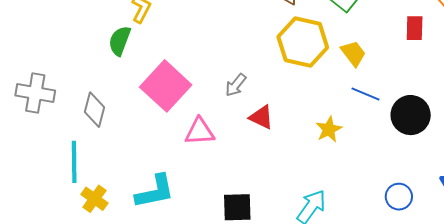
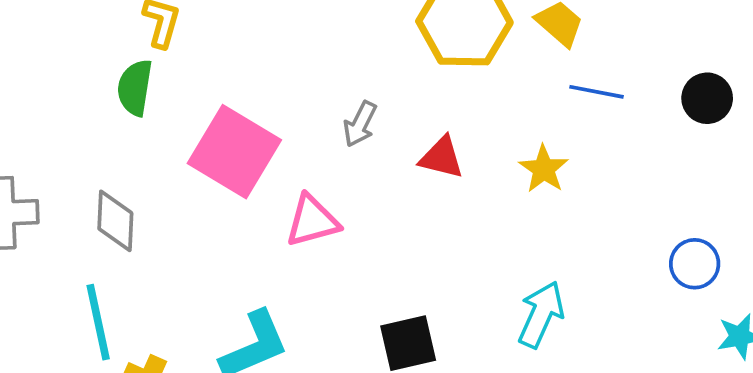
black circle: (411, 115) -> (707, 98), moved, size x0.7
red triangle: (261, 117) -> (442, 157), moved

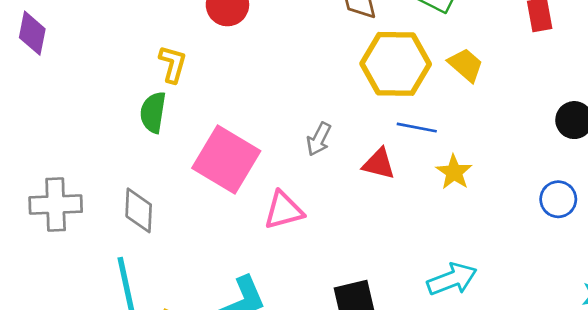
blue line: (596, 92) -> (417, 128), moved
blue circle: (695, 264) -> (558, 199), moved
cyan arrow: (541, 314) -> (452, 279), turned 45

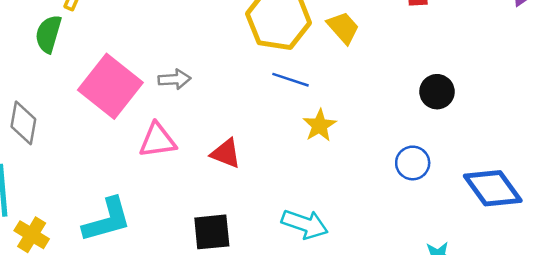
gray arrow: (319, 139) -> (175, 79), moved, turned -128
red triangle: (379, 164) -> (226, 153), moved
cyan arrow: (452, 279) -> (305, 224), turned 33

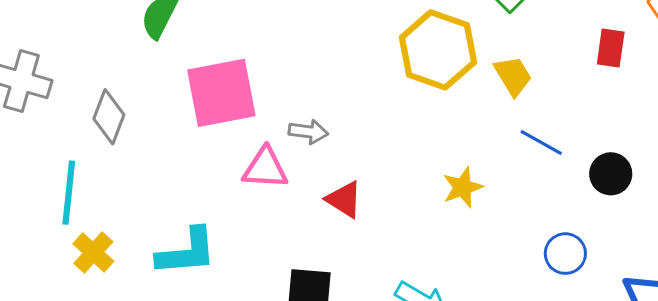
gray arrow: (175, 79) -> (308, 132), moved
blue line: (290, 80) -> (541, 143), moved
pink square: (110, 86) -> (221, 93), turned 30

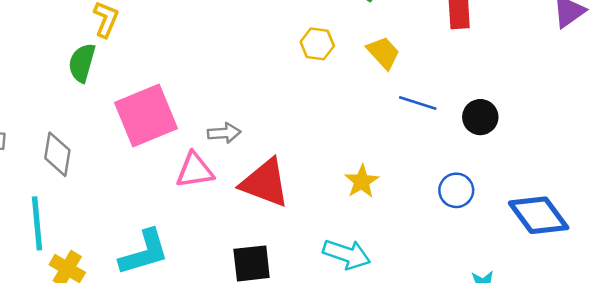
yellow hexagon: (438, 50) -> (317, 44), size x0.5
yellow star: (463, 187) -> (362, 181), moved
red triangle: (344, 199) -> (265, 183), size x1.6

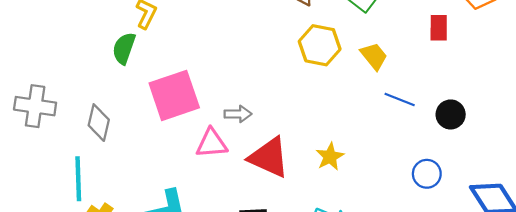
yellow hexagon: (317, 44) -> (320, 45), size x1.5
yellow star: (362, 181) -> (330, 157), moved

